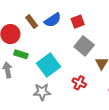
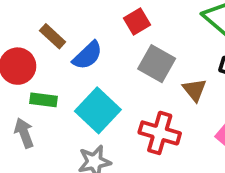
blue semicircle: (53, 20) -> (88, 55), moved
red cross: (79, 83) -> (160, 133), size x1.5

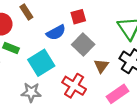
blue semicircle: (88, 55) -> (56, 32), moved

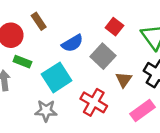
red square: (78, 17) -> (114, 27), moved, turned -35

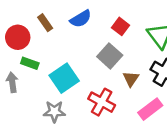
blue semicircle: (72, 43) -> (81, 19), moved

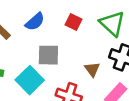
gray square: (110, 56) -> (48, 55), moved, turned -30

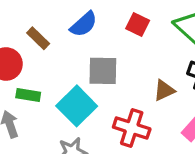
brown triangle: (92, 69) -> (164, 90), turned 42

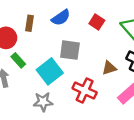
brown rectangle: (38, 38) -> (29, 23), turned 48
green rectangle: (28, 95) -> (18, 60), turned 32

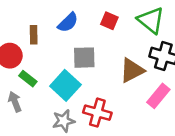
brown triangle: (109, 68) -> (132, 70), size x1.5
red cross: (85, 90) -> (97, 113), moved

